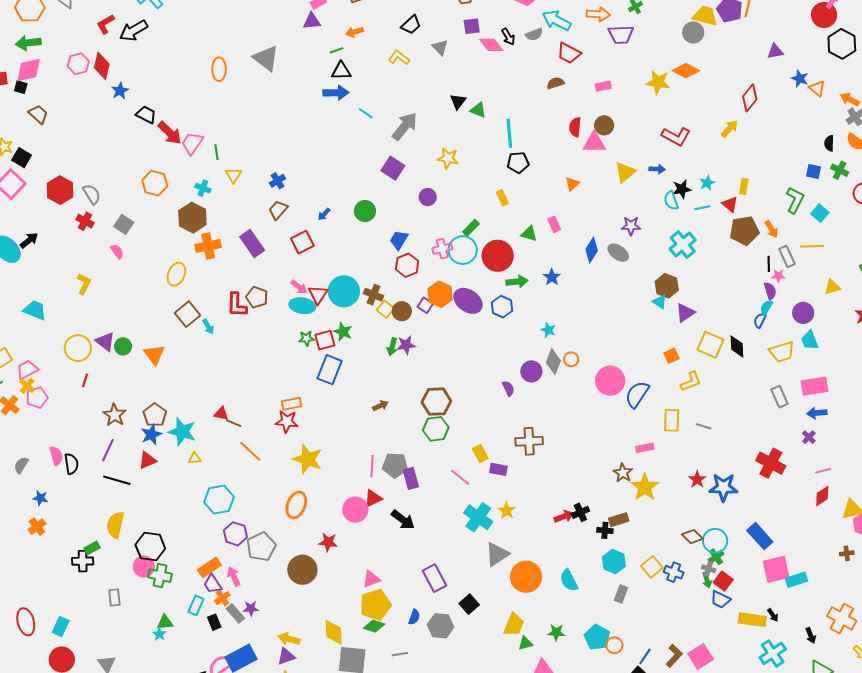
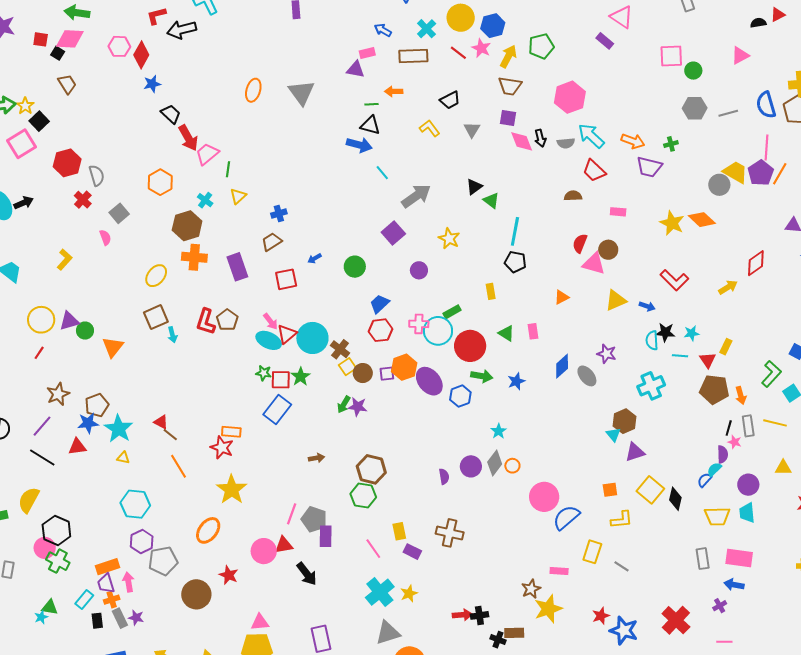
purple square: (425, 305) -> (387, 374), turned 35
purple triangle: (105, 342) -> (69, 321), turned 50

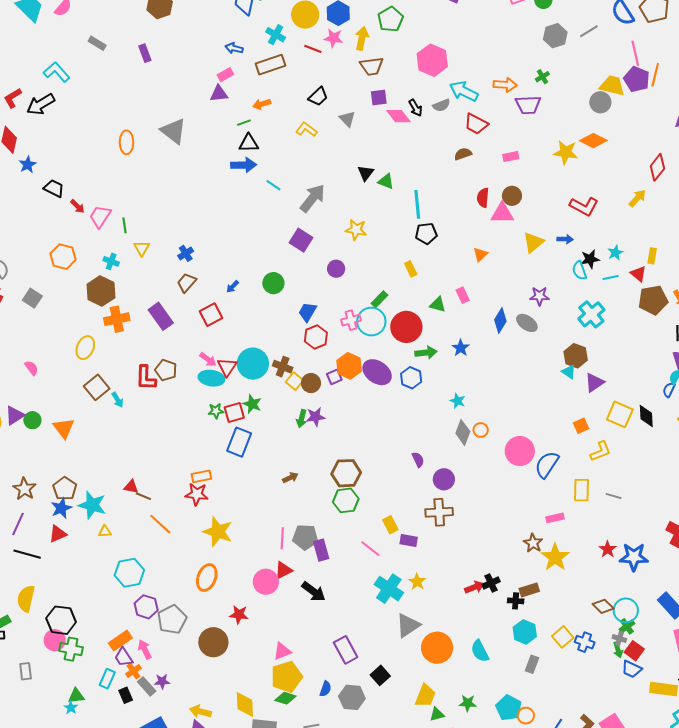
red arrow: (188, 138) -> (78, 206), size x0.6
pink semicircle: (105, 238) -> (31, 368), moved
purple circle: (471, 466) -> (444, 479), moved

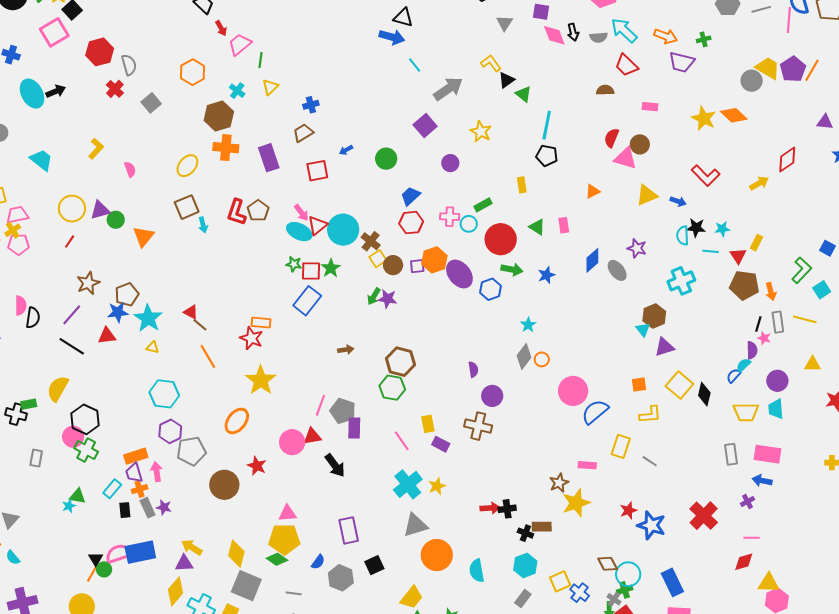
pink line: (635, 53) -> (789, 20), moved
yellow L-shape: (306, 129) -> (491, 63), moved
cyan circle: (371, 322) -> (469, 224), size x0.6

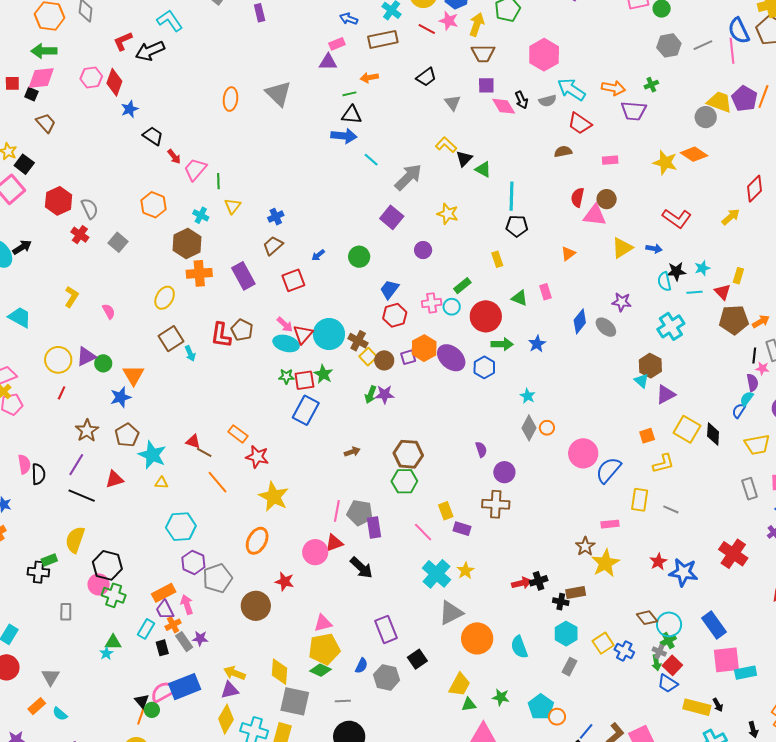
orange arrow: (771, 292) -> (761, 321), turned -96
blue star: (118, 312) -> (121, 397), moved
orange rectangle: (261, 323) -> (238, 434), moved, turned 42

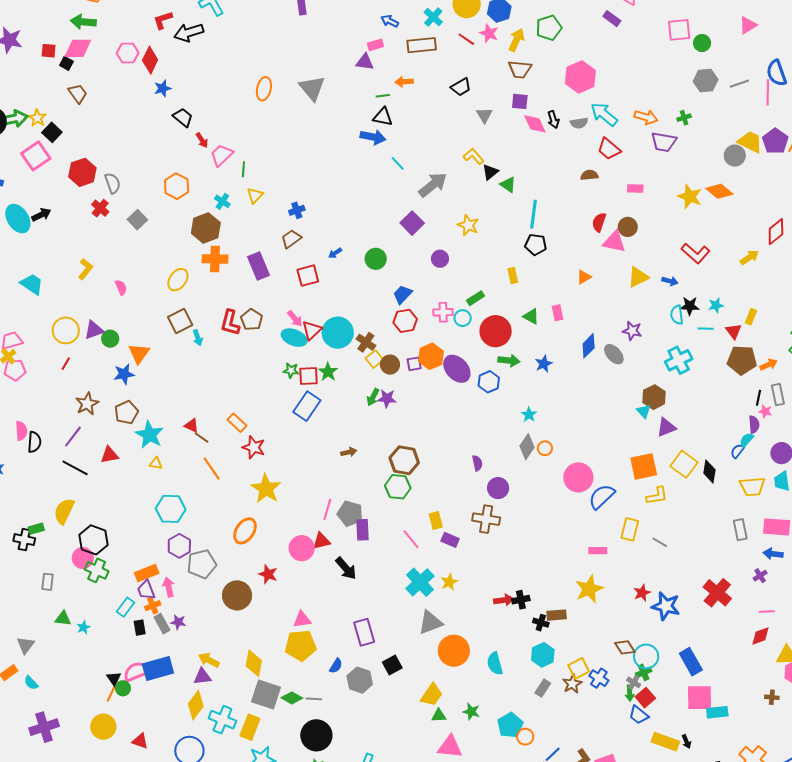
orange square: (647, 436) -> (644, 466), size x1.8
brown star: (585, 546) -> (572, 684), moved
green triangle: (113, 642) -> (63, 618), moved
green diamond: (320, 670) -> (292, 698), moved

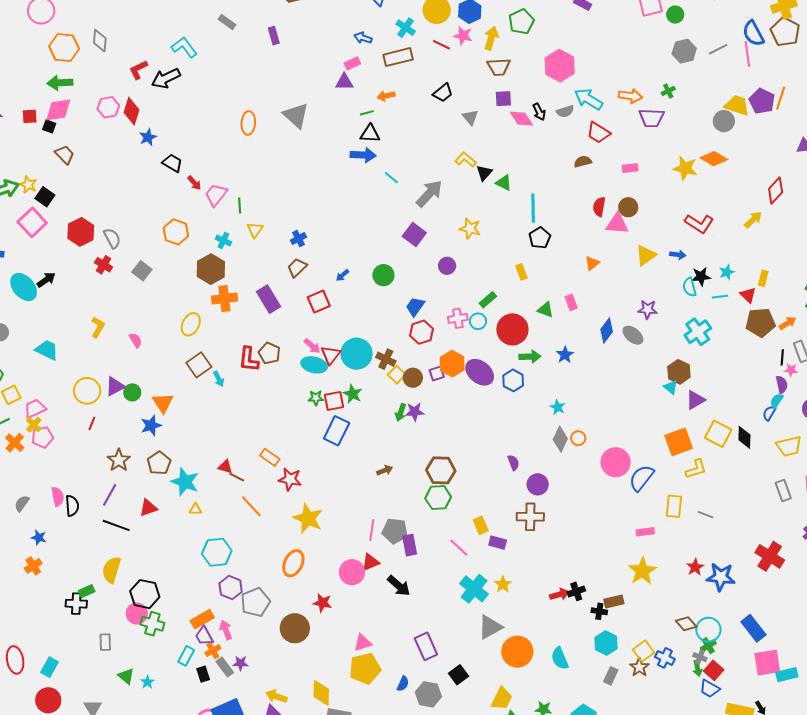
black pentagon: (536, 245) -> (540, 238), turned -30
green triangle: (63, 618) -> (126, 676), turned 42

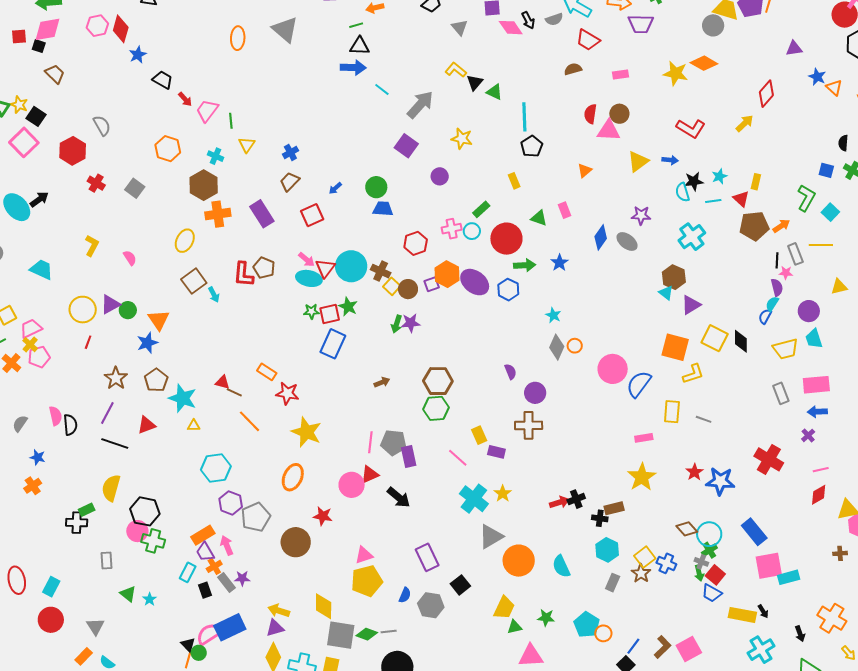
gray semicircle: (112, 238) -> (102, 126), moved
blue trapezoid: (415, 307) -> (383, 209), moved, turned 60
orange square: (679, 442) -> (675, 347), turned 36

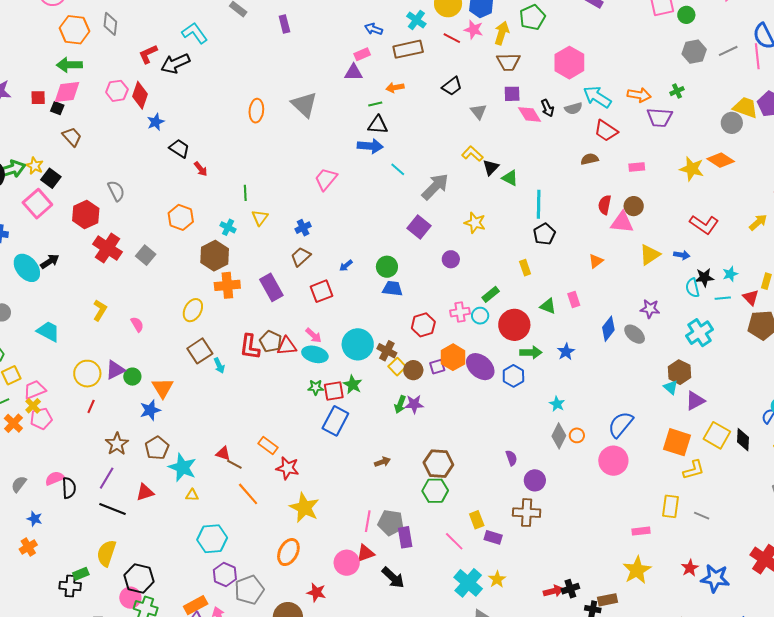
pink trapezoid: (207, 111) -> (326, 179), moved
red cross: (96, 183) -> (107, 248), size x1.6
red triangle: (325, 268) -> (287, 346), moved, turned 45
blue semicircle: (639, 384) -> (621, 424), moved
pink semicircle: (56, 416) -> (55, 478), turned -102

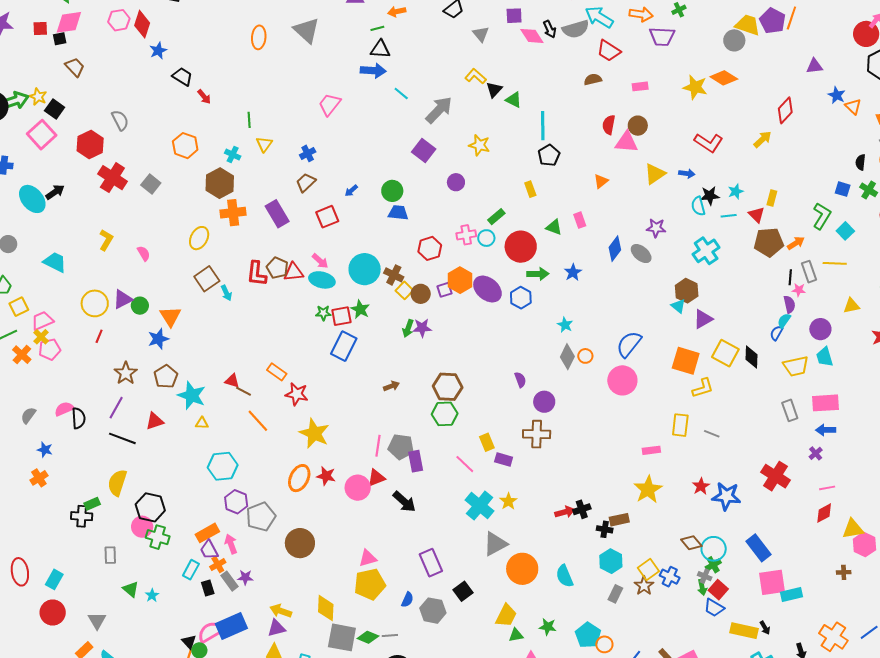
black square: (57, 108) -> (60, 39), turned -32
gray semicircle: (573, 108) -> (576, 29), size x1.5
red star: (316, 592) -> (326, 476), moved

